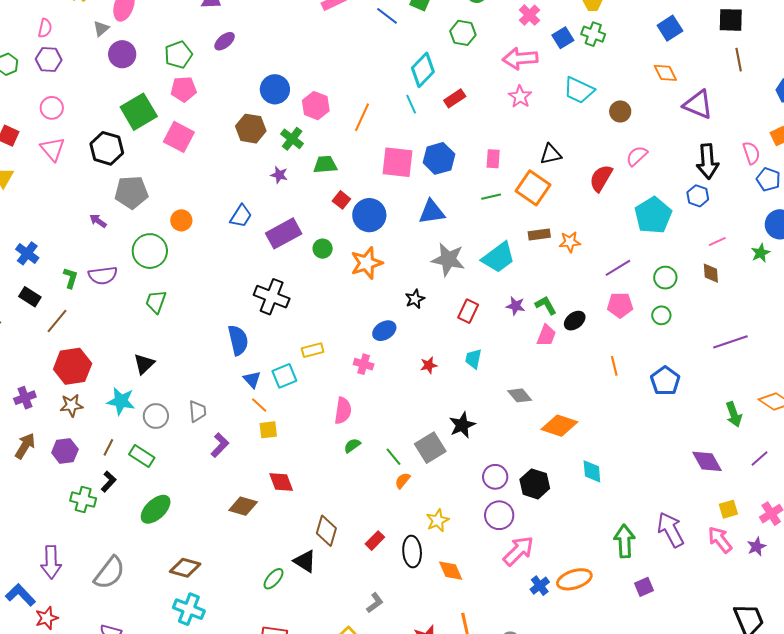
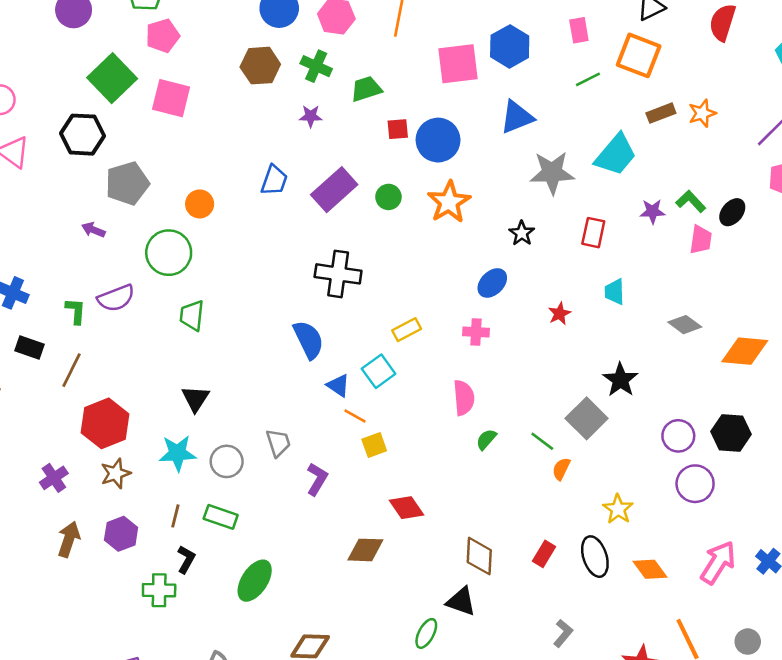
red square: (341, 200) -> (398, 129), turned -30
pink arrow: (518, 551) -> (718, 562), moved

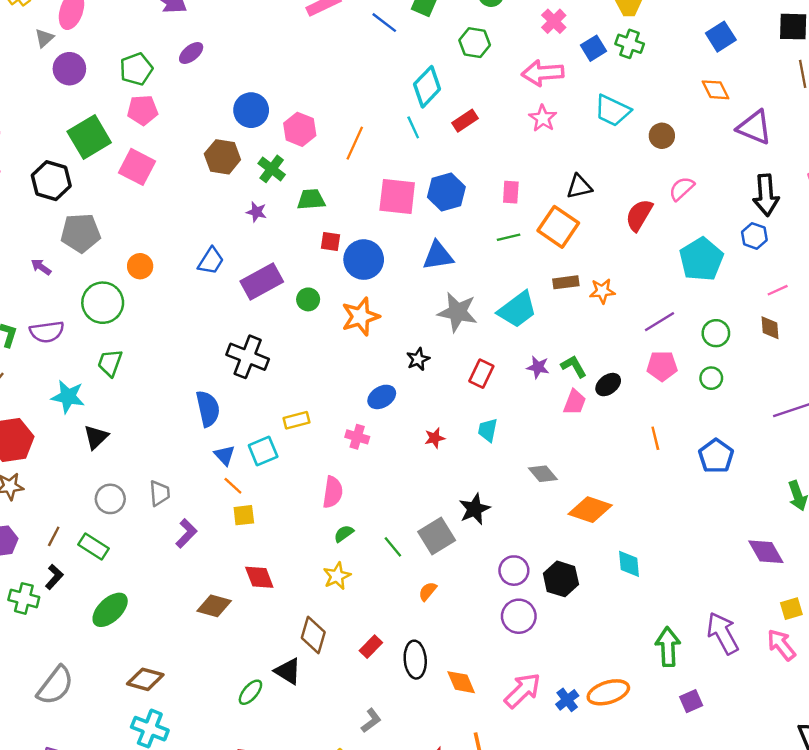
cyan star: (178, 453) -> (68, 397), moved
orange semicircle: (561, 469) -> (428, 591), moved
yellow star: (618, 509) -> (337, 576), moved

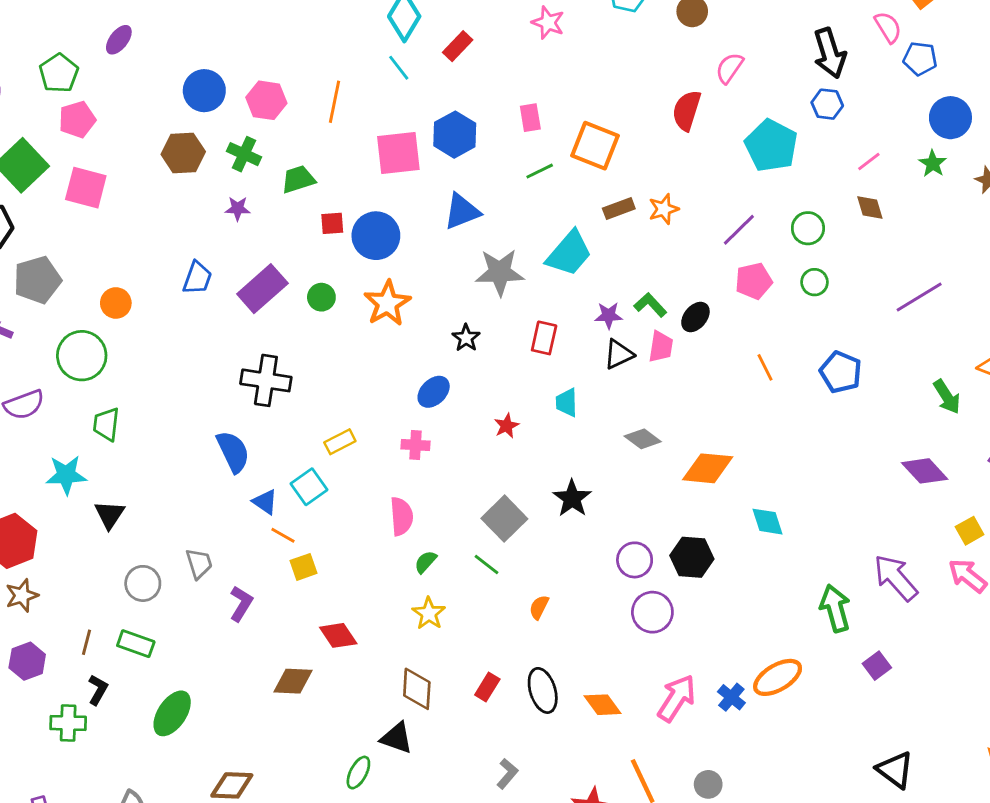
black triangle: (579, 187) -> (619, 354), moved
gray square: (437, 536) -> (504, 519), moved

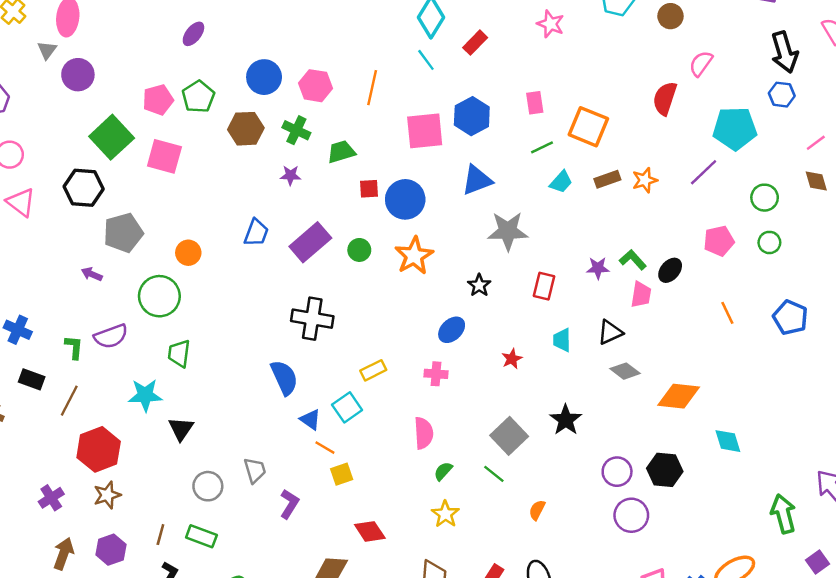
green pentagon: (59, 73) -> (198, 97), moved
cyan pentagon: (771, 146) -> (735, 128), turned -30
purple line: (739, 230) -> (704, 172), moved
cyan trapezoid: (569, 253) -> (561, 182), moved, size x0.6
black triangle: (619, 354) -> (610, 332), moved

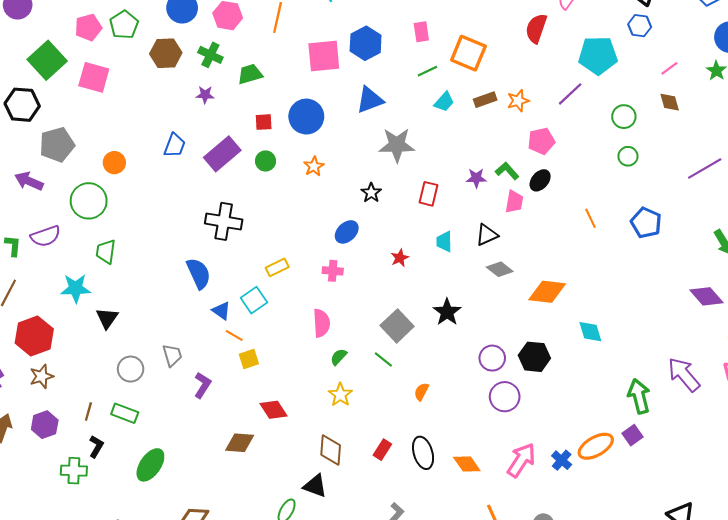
red square: (369, 189) -> (264, 122), moved
pink pentagon: (719, 241) -> (541, 141), moved
orange star: (414, 256) -> (314, 166), size x0.6
purple arrow: (92, 274) -> (29, 181), size x1.5
purple square: (817, 562) -> (632, 435), moved

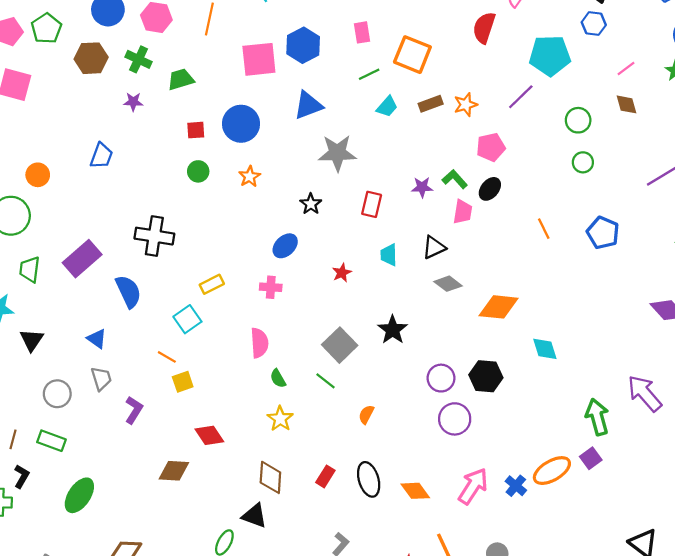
purple rectangle: (222, 154) -> (82, 259), moved
blue triangle: (221, 311) -> (97, 339), moved
green semicircle: (339, 357) -> (278, 378), turned -72

